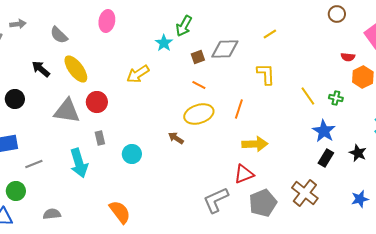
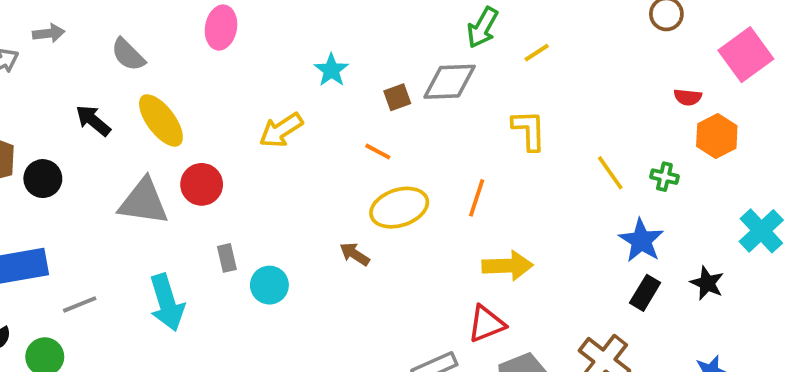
green arrow: (184, 26) -> (482, 28), moved
orange line: (199, 85) -> (378, 151), moved
gray rectangle: (100, 138) -> (227, 258), moved

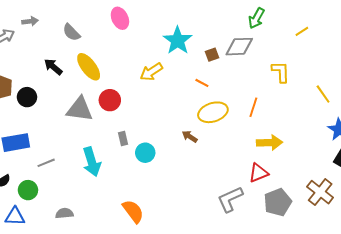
pink ellipse: (221, 28) -> (120, 18), turned -35
yellow line: (537, 53) -> (302, 31), moved
cyan star: (331, 70) -> (178, 41), size x1.6

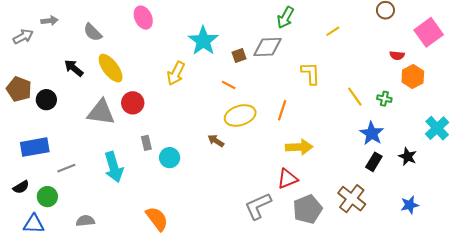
yellow arrow: (151, 72) -> (176, 73), turned -30

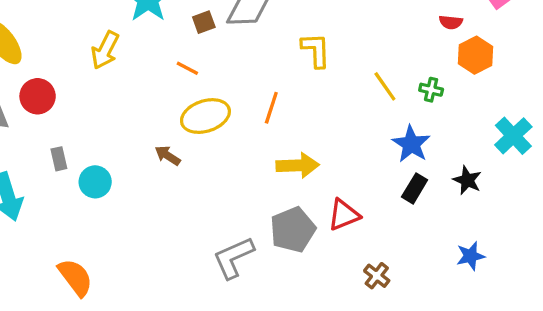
red triangle: (288, 179) -> (344, 215), moved
brown cross: (352, 199) -> (377, 276), moved, size x0.6
gray pentagon: (308, 209) -> (293, 230), moved

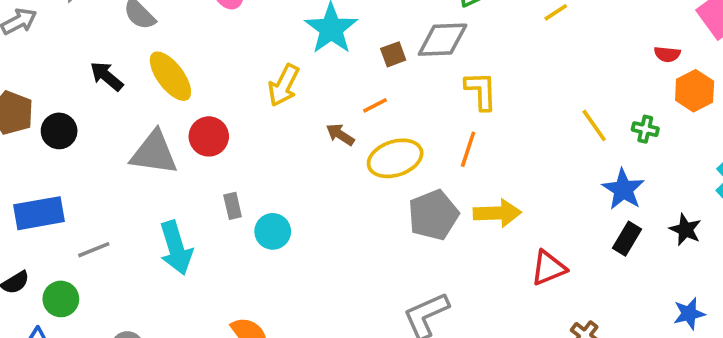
yellow L-shape: (316, 50) -> (481, 91), moved
orange line: (187, 68) -> (375, 105), turned -55
brown arrow: (168, 156) -> (340, 135), moved
gray pentagon: (293, 230) -> (433, 215), moved

